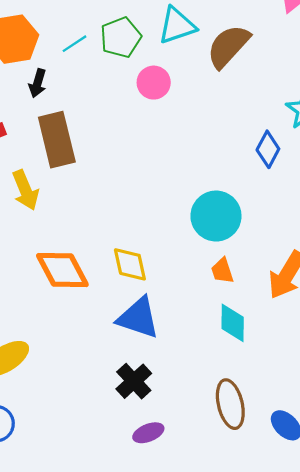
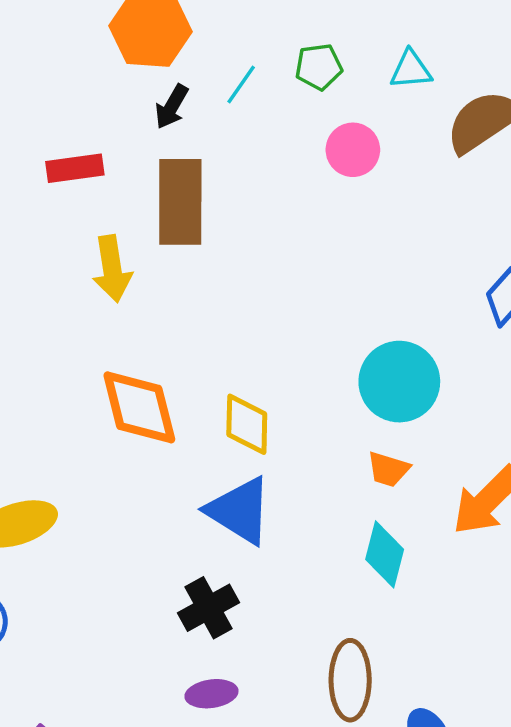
cyan triangle: (177, 26) -> (411, 70), size x0.7
green pentagon: (121, 37) -> (319, 67), size x0.7
cyan line: (75, 44) -> (241, 85), moved, turned -35
orange trapezoid: (222, 271) -> (388, 469), turned -68

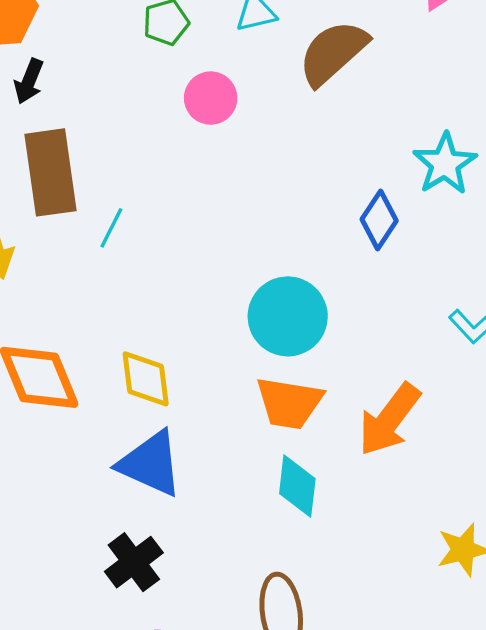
cyan line: (241, 85) -> (111, 228), moved
orange trapezoid: (388, 469) -> (289, 403), size x1.6

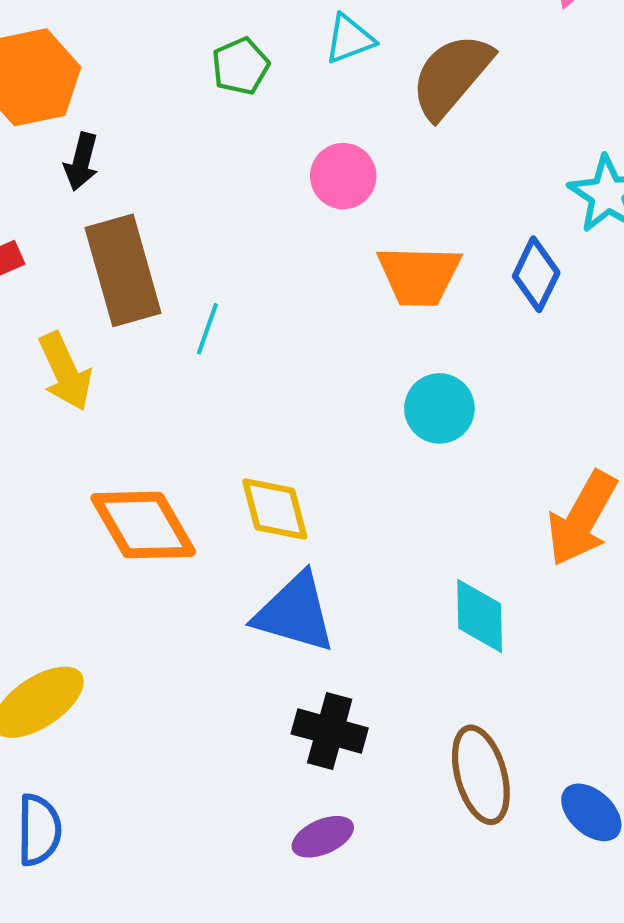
pink circle: (211, 98) -> (343, 176), moved
cyan circle: (288, 316) -> (439, 408), size x0.7
orange trapezoid: (289, 403) -> (419, 275), moved
black cross: (134, 562) -> (330, 731), moved, turned -30

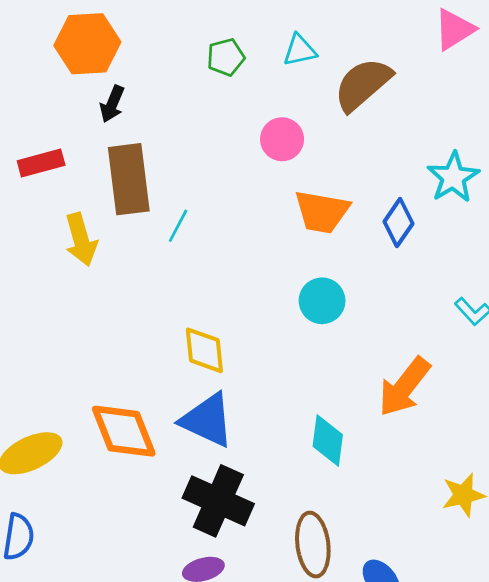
orange diamond: (143, 525) -> (124, 431), moved
black cross: (330, 731) -> (218, 501), size x1.4

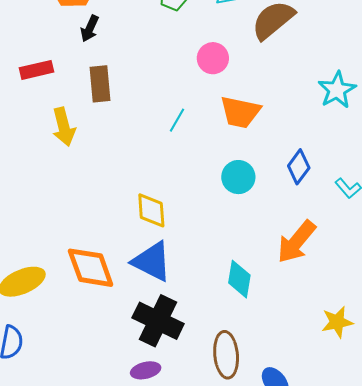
brown rectangle: (129, 179) -> (100, 84), size x0.7
blue diamond: (399, 223) -> (299, 167), moved
cyan line: (178, 226) -> (177, 120), moved

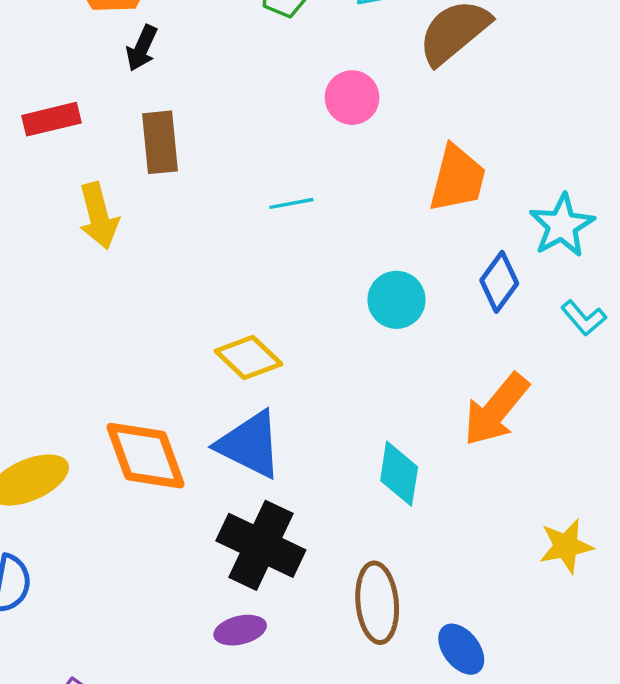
cyan star: (337, 90) -> (562, 225), moved
orange trapezoid: (240, 112) -> (457, 179), moved, turned -87
cyan line: (177, 120) -> (291, 203), turned 50
yellow diamond: (151, 210) -> (248, 358), turned -42

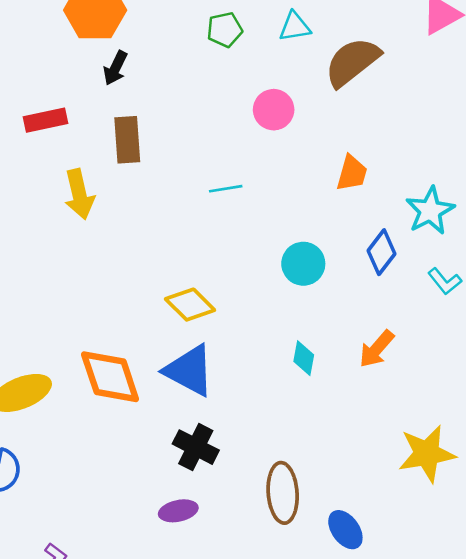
orange trapezoid: (457, 179) -> (352, 173), size x0.7
orange arrow: (496, 410) -> (377, 349), size x0.7
cyan diamond: (399, 474) -> (304, 358), moved, size x0.7
black cross: (261, 545) -> (196, 447), size x0.7
yellow star: (566, 546) -> (427, 454), size x1.4

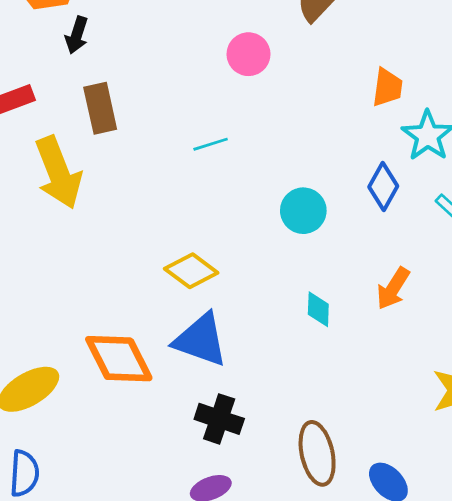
orange trapezoid: (352, 173) -> (387, 87), moved
yellow arrow: (79, 194) -> (58, 173), size x1.4

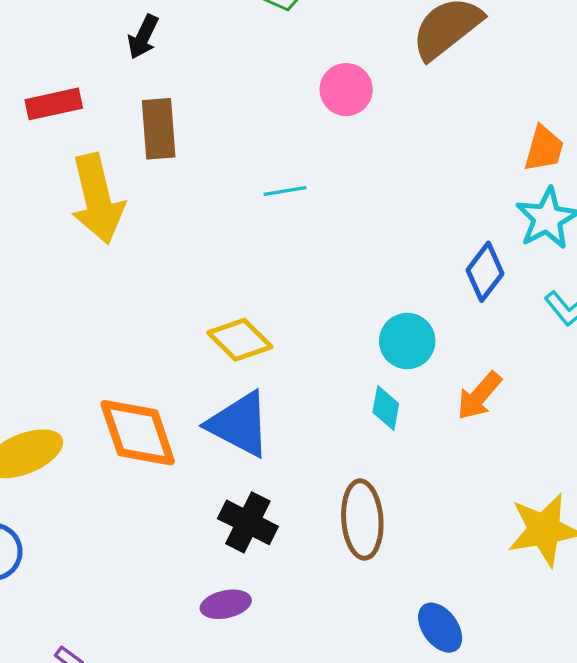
orange trapezoid: (387, 87) -> (544, 149), moved
cyan circle: (303, 211) -> (407, 341), moved
brown ellipse: (317, 453) -> (362, 520), moved

